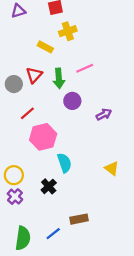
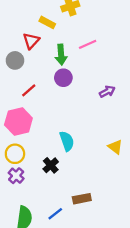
red triangle: (34, 75) -> (31, 41), moved
purple circle: (72, 101) -> (63, 78), moved
pink hexagon: (43, 137) -> (18, 122), moved

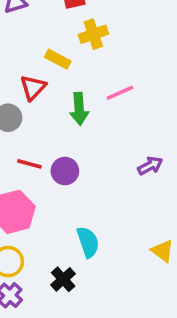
purple circle: (63, 78) -> (65, 171), moved
red line: (29, 90) -> (29, 164), turned 56

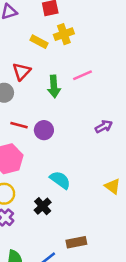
yellow rectangle: (58, 59) -> (39, 42), moved
cyan semicircle: (88, 242) -> (60, 180), turned -35

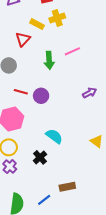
red triangle: (21, 72) -> (23, 39), moved

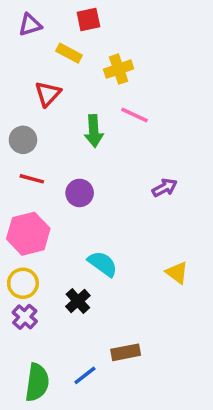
yellow cross: (57, 18) -> (119, 69), moved
yellow rectangle: (37, 24) -> (69, 53), moved
pink line: (72, 51) -> (134, 115), turned 49
red line: (21, 92) -> (32, 179), moved

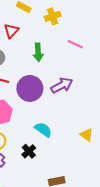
pink line: (134, 115) -> (75, 44), moved
purple arrow: (165, 188) -> (62, 85), moved, size x1.5
purple circle: (80, 193) -> (30, 88), size x1.6

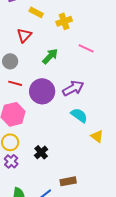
green arrow: (38, 52) -> (50, 56), turned -132
cyan semicircle: (43, 130) -> (79, 115), moved

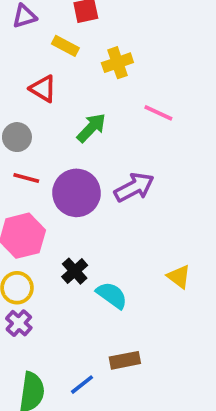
red triangle: (24, 35) -> (43, 89), turned -42
cyan semicircle: (79, 115) -> (112, 295), moved
black cross: (41, 152) -> (75, 271), moved

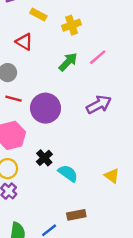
pink line: (158, 113) -> (98, 57), turned -66
green arrow: (91, 128) -> (68, 62), moved
purple arrow: (134, 187) -> (99, 105), moved
yellow triangle: (179, 277) -> (112, 176), moved

